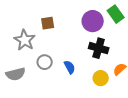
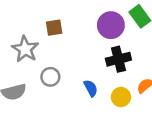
black cross: (99, 48) -> (118, 59), turned -30
blue semicircle: (70, 67) -> (91, 88), moved

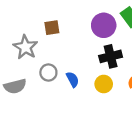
blue semicircle: (91, 88) -> (73, 79), moved
yellow circle: (121, 97) -> (104, 84), moved

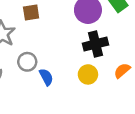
blue semicircle: (73, 79) -> (46, 77), moved

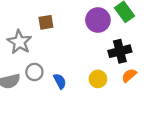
black cross: (96, 44) -> (120, 51), moved
gray circle: (27, 62) -> (34, 72), moved

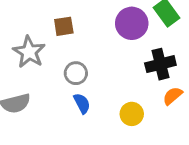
gray circle: (34, 72) -> (76, 73), moved
yellow circle: (98, 79) -> (132, 114), moved

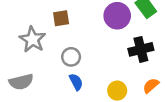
orange semicircle: (173, 96) -> (151, 86), moved

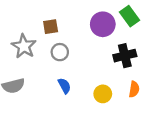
gray circle: (71, 57) -> (60, 52), moved
orange semicircle: (151, 86) -> (134, 89), turned 140

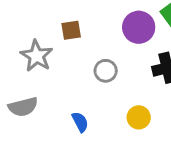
gray circle: (60, 52) -> (106, 71), moved
blue semicircle: (64, 86) -> (80, 122), moved

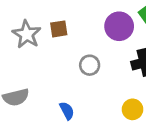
gray star: (37, 56) -> (27, 34), moved
yellow circle: (139, 117) -> (133, 109), moved

